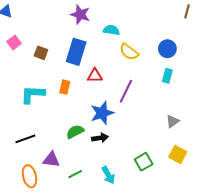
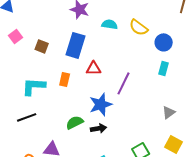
yellow semicircle: (129, 52) -> (139, 27), moved
black line: (25, 139) -> (27, 117), moved

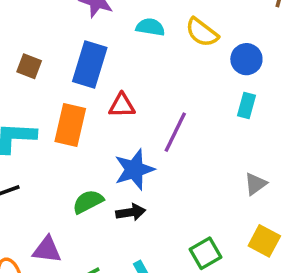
orange rectangle: (65, 79) -> (70, 125), size x1.6

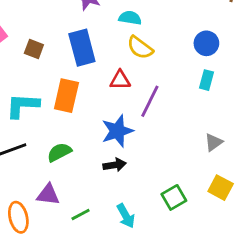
yellow semicircle: (202, 32) -> (140, 48), moved
blue rectangle: (90, 64) -> (82, 48), turned -32
red triangle: (122, 105) -> (120, 80), moved
green semicircle: (88, 202) -> (59, 152), moved

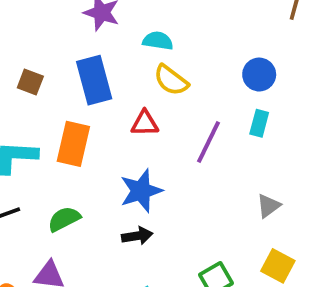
purple line: (150, 101) -> (209, 142), moved

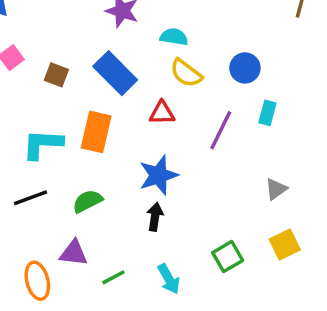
blue circle: (259, 75) -> (245, 68), moved
blue rectangle: (94, 80) -> (115, 73), turned -30
black arrow: (137, 236) -> (155, 217), turned -72
yellow square: (278, 266) -> (285, 244), turned 36

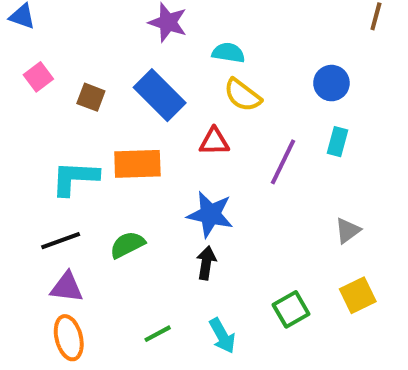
blue circle: (245, 68) -> (331, 83), moved
orange rectangle: (96, 132) -> (137, 164), turned 75
blue star: (158, 175) -> (210, 214), turned 30
purple triangle: (74, 253) -> (67, 287), moved

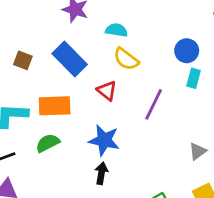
red triangle: (214, 142) -> (107, 91), turned 40
cyan rectangle: (338, 142) -> (194, 78), moved
green semicircle: (127, 245) -> (48, 143), moved

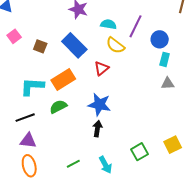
red triangle: (107, 91) -> (101, 68), turned 42
purple line: (154, 104) -> (135, 26), moved
orange rectangle: (55, 106) -> (63, 79), turned -30
gray triangle: (198, 151) -> (168, 83), moved, turned 32

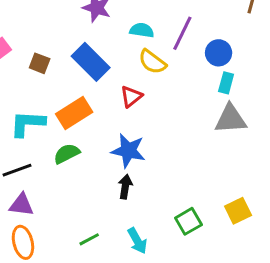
gray triangle: (168, 83) -> (231, 119), size x1.6

